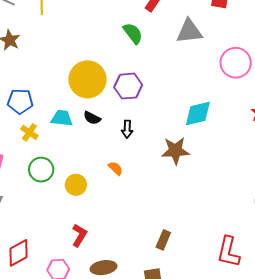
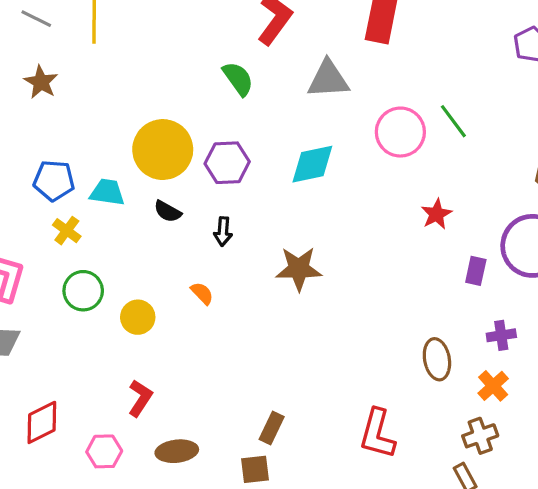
cyan diamond: (198, 114) -> (312, 164), moved
cyan trapezoid: (62, 118) -> (107, 192), moved
brown rectangle: (163, 240) -> (272, 428), moved

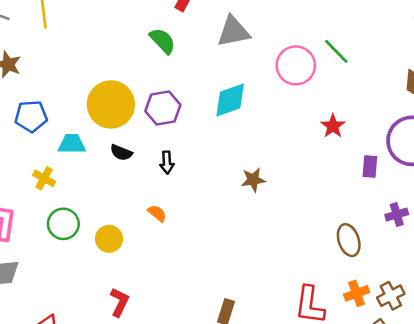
blue pentagon: (54, 181) -> (31, 116), moved
brown star: (299, 269) -> (253, 180), moved, size x0.7
orange cross: (493, 386) -> (357, 293), moved, turned 30

